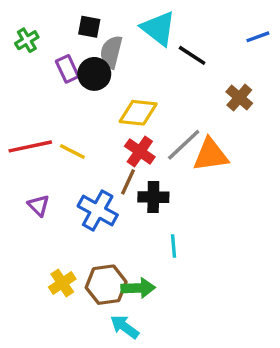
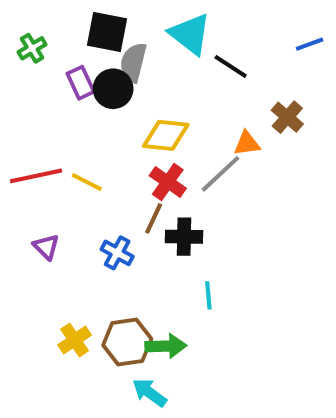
black square: (89, 27) -> (107, 32), size x1.5
orange triangle: (211, 155) -> (247, 143), moved, size x0.6
blue cross: (98, 211) -> (117, 253), size x0.7

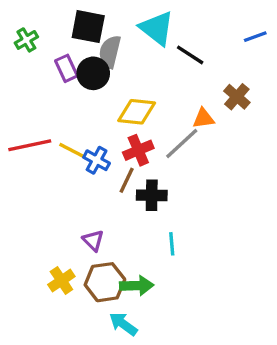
red cross: (168, 182) -> (138, 150), turned 32
purple triangle: (46, 247) -> (93, 240), moved
blue cross: (117, 253) -> (97, 160), moved

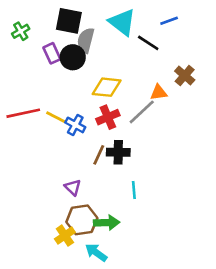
blue line: (255, 37) -> (169, 21), moved
brown line: (127, 180) -> (99, 155), moved
yellow cross: (61, 281) -> (65, 236), moved

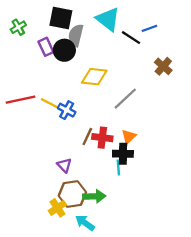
blue line: (169, 21) -> (149, 28), moved
orange triangle: (159, 92) -> (129, 137), moved, turned -35
red cross: (108, 117) -> (102, 138), moved, turned 30
black cross: (118, 152) -> (123, 154), moved

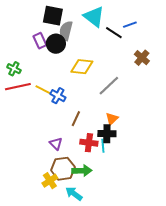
green cross: (18, 27) -> (14, 69), moved, turned -32
red cross: (102, 138) -> (89, 143), moved

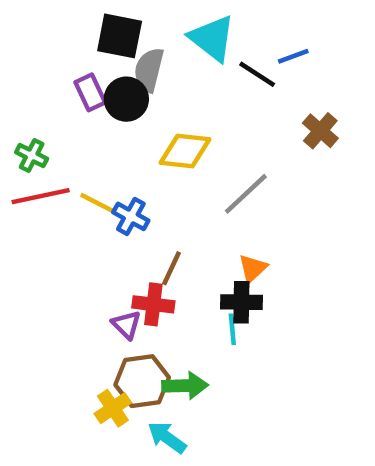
red cross: (89, 143) -> (153, 304), moved

